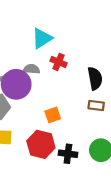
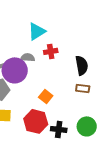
red cross: (59, 62) -> (51, 51), turned -32
orange square: (53, 115) -> (46, 96), turned -32

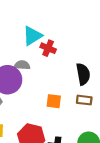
red cross: (51, 51) -> (48, 48), moved, turned 32
orange square: (46, 96) -> (54, 101), moved, turned -32

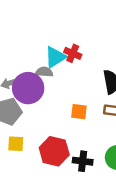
cyan triangle: (32, 36) -> (55, 57), moved

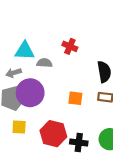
cyan triangle: (55, 57) -> (25, 51), moved, turned 35
purple circle: (28, 88) -> (30, 93), moved

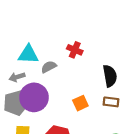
gray semicircle: (44, 63) -> (49, 67), turned -32
orange square: (75, 98) -> (80, 103), turned -32

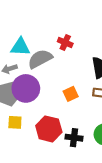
gray semicircle: (49, 67) -> (40, 59), size x1.6

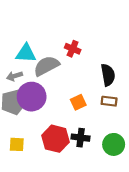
yellow square: (15, 122) -> (17, 144), moved
black cross: (74, 138) -> (81, 138), moved

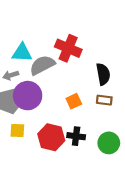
red cross: (73, 49) -> (68, 48), size x1.6
yellow square: (17, 144) -> (17, 131), moved

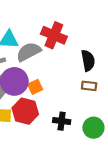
orange square: (74, 101) -> (35, 87), moved
red hexagon: (51, 137) -> (25, 111), moved

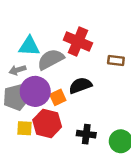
black semicircle: (88, 61) -> (80, 85), moved, turned -100
brown rectangle: (89, 86) -> (116, 61), moved

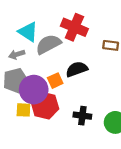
cyan triangle: (29, 46) -> (28, 32), turned 30
purple circle: (35, 91) -> (34, 90), moved

